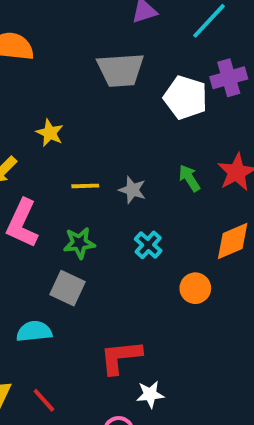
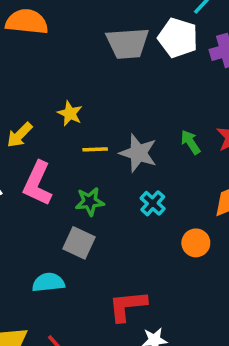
white pentagon: (185, 97) -> (178, 38), moved
yellow star: (50, 133) -> (70, 113), moved
gray star: (132, 190) -> (138, 153), size x1.5

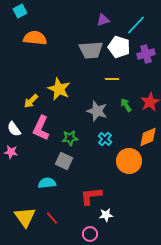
yellow star: (70, 113) -> (59, 89), size x1.6
yellow line: (95, 149) -> (112, 79), moved
orange circle: (196, 243) -> (129, 161), size x1.6

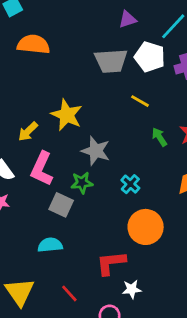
yellow line: (112, 79) -> (140, 101), turned 32
gray star: (97, 111) -> (96, 151), moved
gray square: (64, 161) -> (61, 205), moved
orange circle: (129, 161) -> (146, 227), moved
red line: (52, 218) -> (69, 293), moved

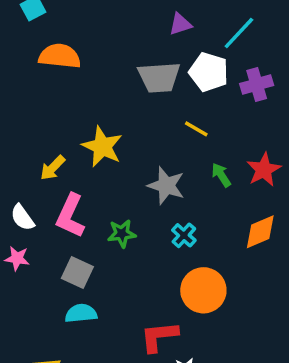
gray star: (96, 151) -> (166, 186), moved
gray square: (61, 205) -> (77, 273), moved

